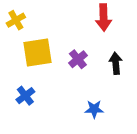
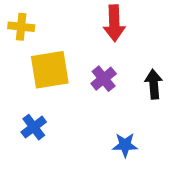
red arrow: (104, 17) -> (114, 23), moved
yellow cross: (16, 20) -> (21, 27), turned 36

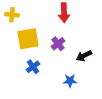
black arrow: (154, 84) -> (84, 56), moved, turned -112
blue cross: (34, 127) -> (33, 67), moved

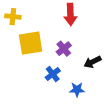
blue cross: (33, 67) -> (53, 74), moved

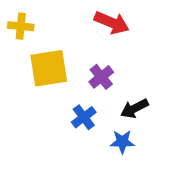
red arrow: (70, 14) -> (112, 23), turned -65
black arrow: (92, 62) -> (134, 108), moved

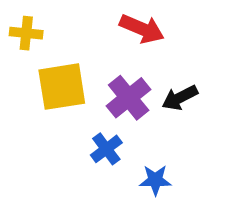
purple cross: (101, 77) -> (129, 98), size x1.4
black arrow: (134, 108) -> (180, 98), moved

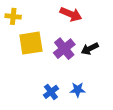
blue cross: (106, 149) -> (51, 92), moved

